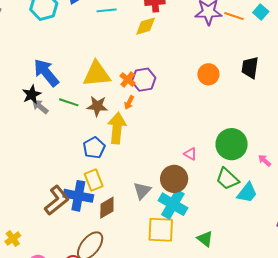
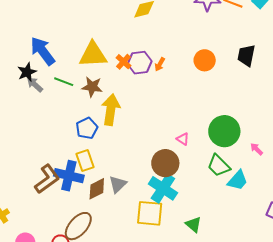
orange arrow: (129, 102) -> (160, 64), moved
gray triangle: (142, 191) -> (118, 184), moved

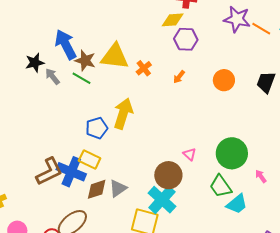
purple hexagon: (140, 63) -> (186, 39), moved
black star: (27, 72) -> (35, 63), moved
brown star: (92, 87) -> (85, 61), moved
yellow rectangle: (85, 160) -> (90, 159), turned -55

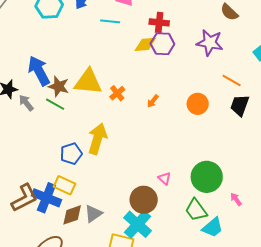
orange line: (261, 29) -> (232, 81), moved
purple hexagon: (186, 39) -> (162, 44), moved

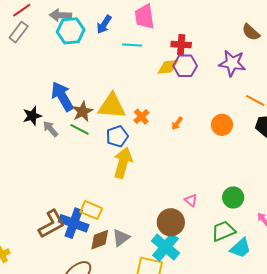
brown star: (59, 86) -> (82, 111), turned 30
blue pentagon: (71, 154) -> (117, 136), moved
green circle: (207, 177) -> (233, 197), size x0.7
green trapezoid: (196, 210) -> (223, 231), turned 105

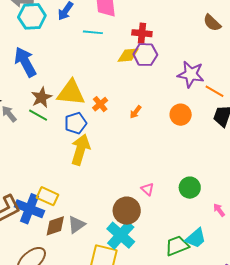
purple star: (232, 63) -> (191, 74), moved
blue arrow: (62, 96) -> (25, 62), moved
green trapezoid: (223, 231) -> (177, 246), moved

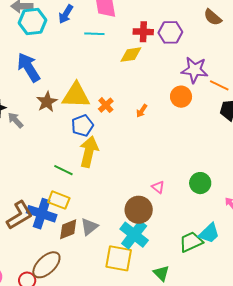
purple hexagon: (145, 55) -> (170, 32), moved
green line: (38, 115) -> (63, 170), moved
orange circle: (181, 115) -> (181, 97), moved

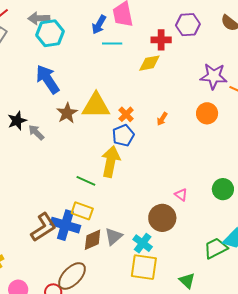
blue arrow: (66, 14) -> (99, 25), moved
purple hexagon: (170, 32) -> (188, 25), moved
orange circle: (181, 97) -> (207, 113), moved
blue pentagon: (82, 126) -> (123, 135), moved
cyan cross: (134, 235) -> (143, 243), moved, size x0.7

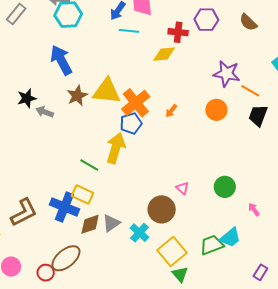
orange cross: (126, 114) -> (136, 103), size x1.8
gray arrow: (36, 132) -> (45, 112), turned -30
brown L-shape: (43, 227) -> (24, 212), moved
yellow square: (144, 267) -> (172, 251), moved, turned 36

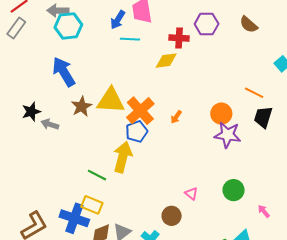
purple star: (227, 74) -> (228, 135), moved
brown circle: (162, 209) -> (172, 216), size x0.7

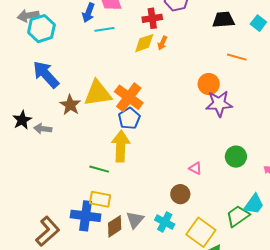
orange arrow: (176, 117) -> (162, 43), moved
black trapezoid: (263, 117) -> (223, 20), moved, turned 80

